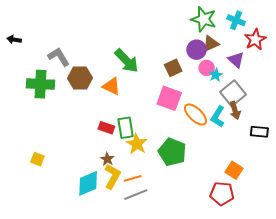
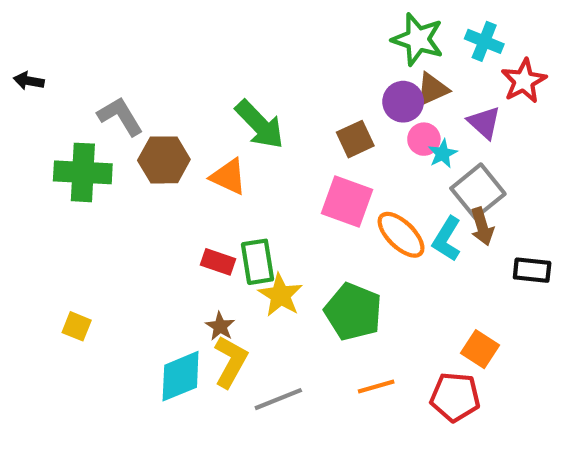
orange line: (133, 178) -> (376, 387), moved

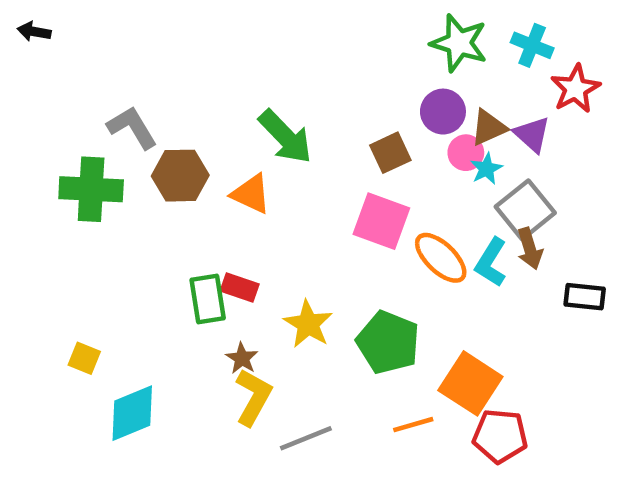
black arrow: (29, 81) -> (34, 32), moved
brown triangle: (432, 89) -> (489, 128), moved
green rectangle: (258, 262) -> (208, 299), moved
orange square: (480, 349) -> (470, 383), moved, size x1.5
cyan diamond: (181, 376) -> (132, 413), moved

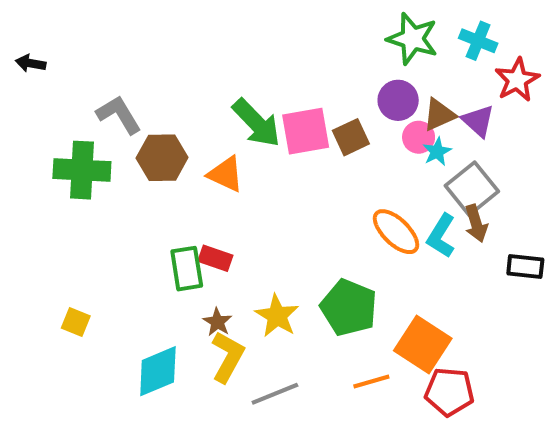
black arrow: (34, 32) -> (31, 63), moved
pink square: (381, 221) -> (306, 131), moved, turned -30
yellow star: (308, 324) -> (277, 316), moved
cyan diamond: (132, 413) -> (158, 371), moved

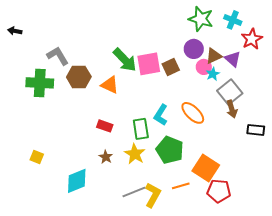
cyan L-shape: (441, 236) -> (161, 115), moved
green rectangle: (187, 269) -> (141, 129), moved
yellow L-shape: (228, 357) -> (153, 195), moved

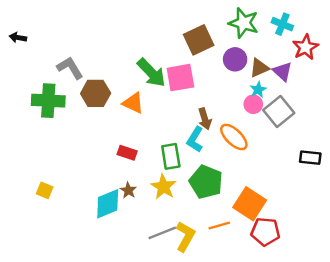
brown square: (171, 67) -> (199, 40), moved, size x1.4
pink circle: (204, 67) -> (253, 104), moved
brown arrow: (232, 109) -> (205, 119), moved
cyan diamond: (77, 181) -> (108, 204), moved

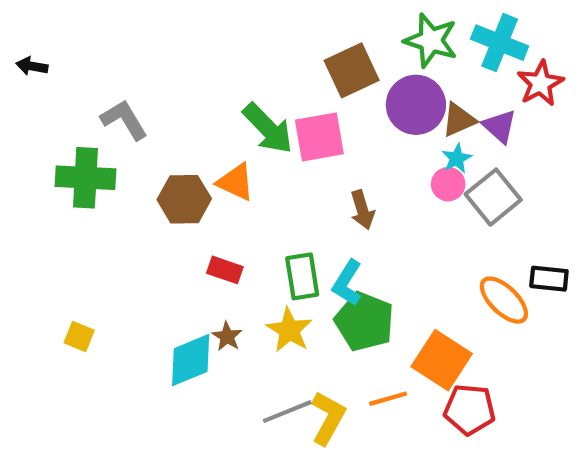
cyan cross: (282, 24) -> (500, 43), size x1.4
purple circle: (235, 59) -> (416, 105), size x1.4
brown hexagon: (96, 93) -> (184, 199), moved
orange ellipse: (234, 137) -> (504, 300), moved
cyan L-shape: (195, 139) -> (347, 283), moved

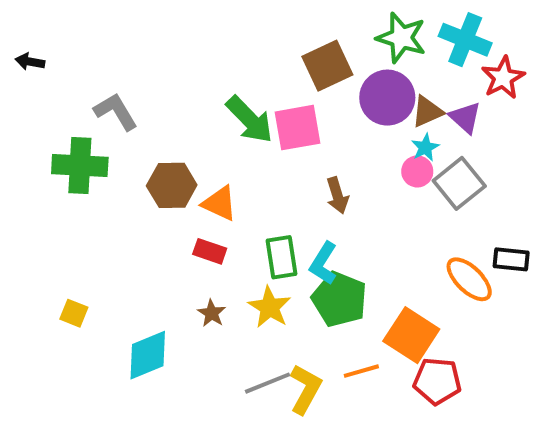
orange triangle: (236, 182) -> (220, 203), moved
cyan diamond: (191, 360) -> (148, 355), moved

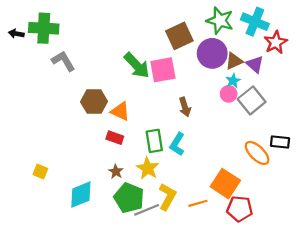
green cross: (80, 165) -> (44, 28), moved
green pentagon: (339, 299) -> (129, 198), moved
yellow L-shape: (305, 389) -> (167, 197), moved

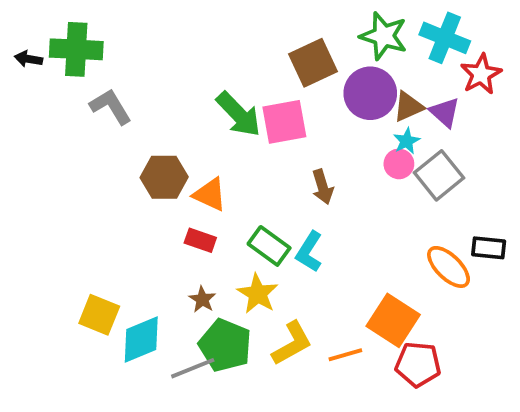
green rectangle: (154, 141) -> (269, 246), turned -45
yellow square: (40, 172) -> (99, 315), moved, size x1.5
yellow L-shape: (167, 197) -> (292, 343), turned 32
gray line: (147, 210) -> (193, 368), moved

